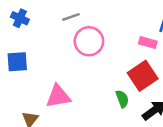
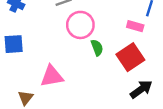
green semicircle: (122, 99) -> (97, 48), moved

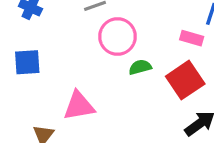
green semicircle: (97, 48) -> (140, 67), turned -84

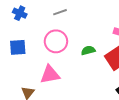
pink circle: (118, 37) -> (56, 41), moved

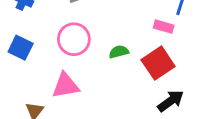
blue square: (18, 47) -> (21, 48), turned 30

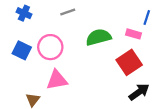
pink circle: (74, 39) -> (50, 47), moved
green semicircle: (119, 52) -> (98, 37), moved, size x1.6

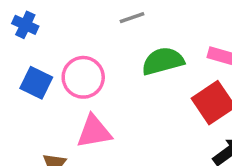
gray line: (68, 12) -> (132, 18), moved
blue cross: (24, 13) -> (25, 25), moved

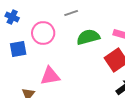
pink circle: (83, 77) -> (43, 33), moved
blue square: (36, 83) -> (18, 49), turned -36

